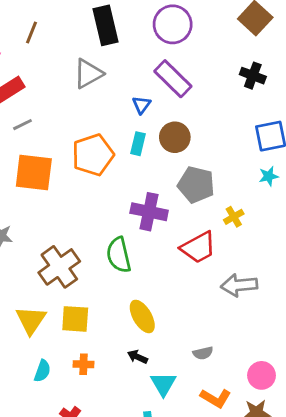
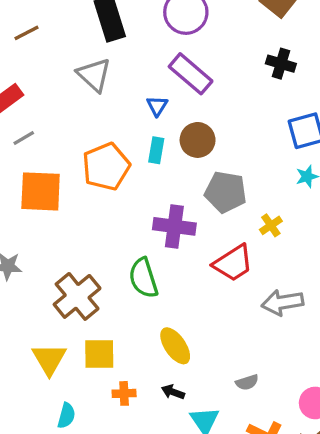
brown line: (31, 33) -> (26, 33), turned 45
gray triangle: (88, 74) -> (94, 75), turned -44
orange cross: (83, 364) -> (124, 393), moved

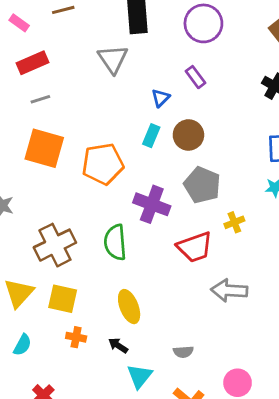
purple rectangle: (191, 74) -> (195, 77), size x0.6
orange pentagon: (106, 167) -> (103, 164), moved

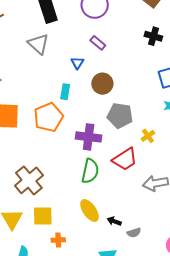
cyan rectangle: (151, 136) -> (65, 92), moved
green semicircle: (115, 242) -> (90, 171), moved, turned -150
black arrow: (118, 346) -> (114, 221), moved

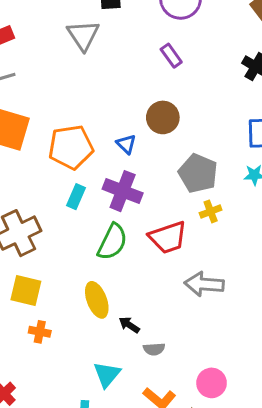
blue triangle: (77, 63) -> (126, 144), moved, turned -32
cyan rectangle: (65, 92) -> (76, 197), moved
gray pentagon: (120, 116) -> (198, 173), moved

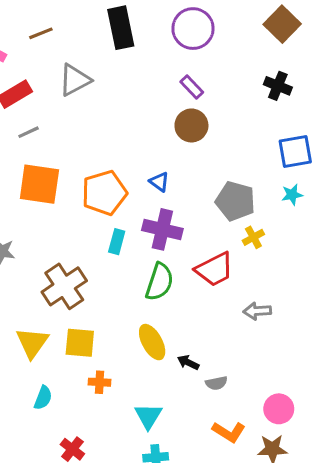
gray triangle: (83, 35) -> (75, 80), moved, turned 44
brown circle: (163, 117) -> (191, 125), moved
gray arrow: (204, 284) -> (257, 311), size x0.7
cyan triangle: (107, 374) -> (148, 416), moved

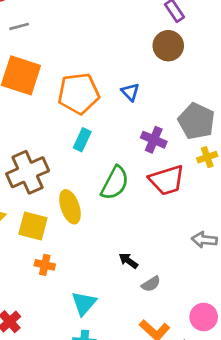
purple cross: (162, 229) -> (154, 140), moved, size x0.7
gray arrow: (257, 311) -> (204, 240), moved
yellow ellipse: (152, 342) -> (70, 207), moved
gray semicircle: (216, 383) -> (151, 284), turned -30

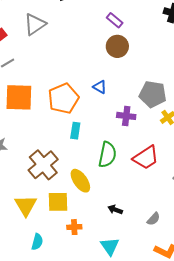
red trapezoid: (167, 180) -> (146, 158), moved
black arrow: (128, 261) -> (115, 210), moved

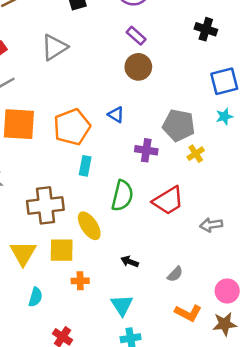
gray triangle: (35, 24) -> (54, 47), moved
brown cross: (43, 165) -> (45, 205), turned 32

